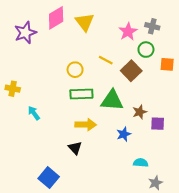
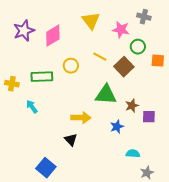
pink diamond: (56, 18) -> (53, 36), moved
yellow triangle: (85, 22) -> (91, 21), moved
gray cross: (152, 26) -> (144, 17), moved
pink star: (128, 32) -> (121, 30), turned -30
green rectangle: (81, 94) -> (42, 77), moved

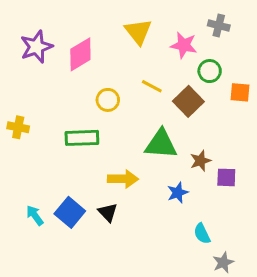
green rectangle: (42, 77) -> (82, 138), moved
cyan arrow: (32, 107) -> (35, 215), moved
cyan semicircle: (133, 154) -> (202, 234), turned -120
blue square: (46, 168) -> (70, 212), moved

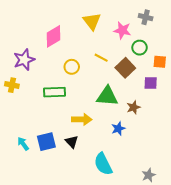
purple star: (36, 47) -> (24, 60), moved
purple square: (226, 177) -> (151, 83), moved
blue square: (70, 212) -> (46, 142), turned 36
cyan semicircle: (202, 234) -> (103, 164), moved, size x1.6

